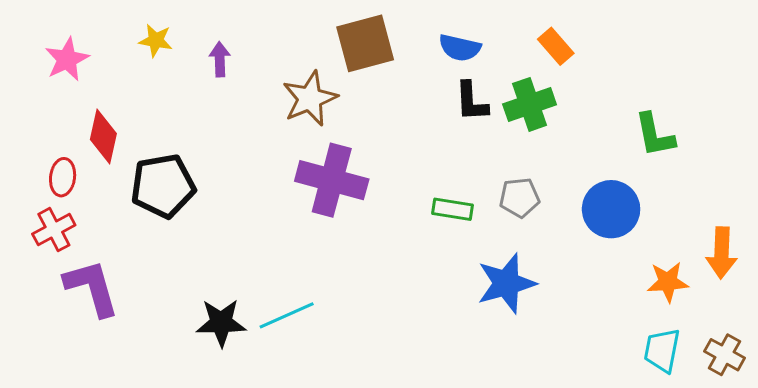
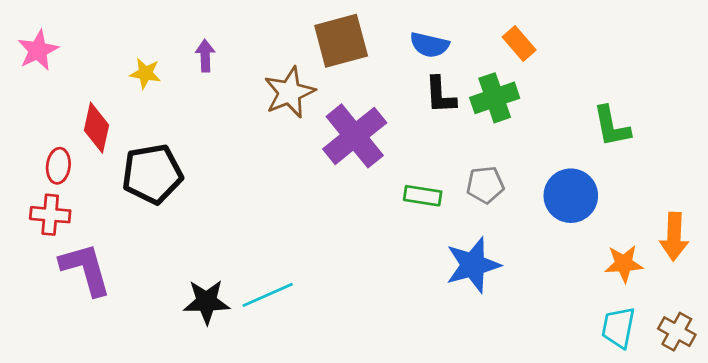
yellow star: (156, 40) -> (145, 73), moved
pink star: (67, 59) -> (38, 50), moved
purple cross: (332, 180) -> (355, 136), moved, turned 36
red cross: (54, 230) -> (50, 215), turned 33

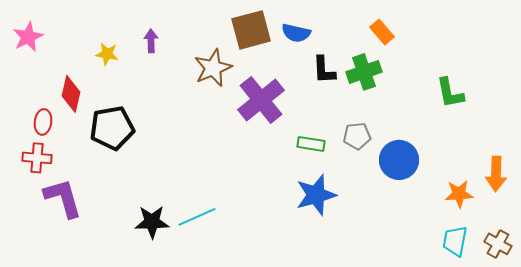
blue semicircle: (429, 45) -> (296, 33), moved
blue circle: (571, 196) -> (399, 160), moved
blue star: (473, 265) -> (316, 195), moved

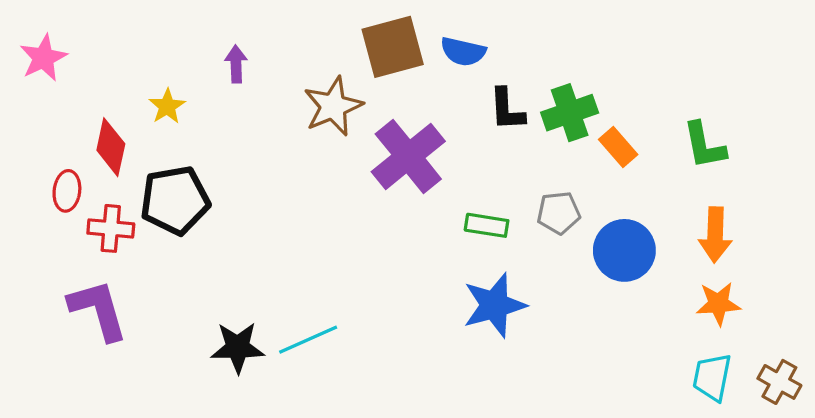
orange rectangle: (382, 32) -> (618, 147), moved
yellow star: (107, 54) -> (167, 106), moved, turned 30
red cross: (37, 158) -> (111, 228), moved
orange arrow: (496, 174) -> (715, 235), moved

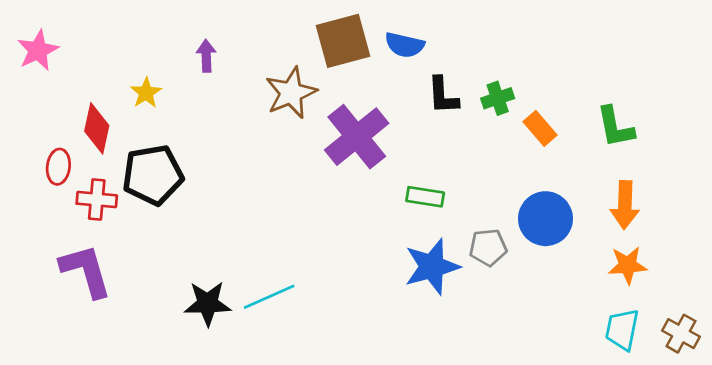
green cross: (570, 113) -> (498, 98), size x0.7
gray pentagon: (559, 213) -> (488, 247), moved

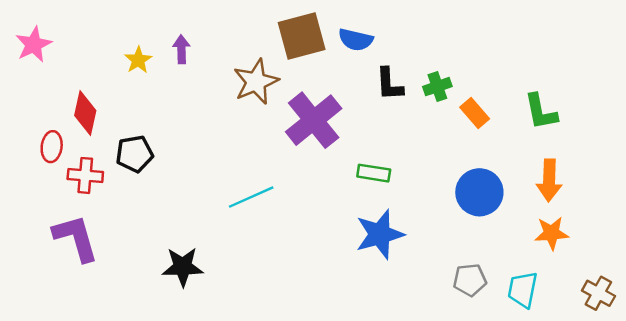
yellow star: (146, 93) -> (138, 60), moved
black pentagon: (153, 175) -> (135, 154), size x0.7
gray pentagon: (488, 247) -> (470, 280), moved
cyan line: (269, 297) -> (251, 197), moved
cyan trapezoid: (622, 329) -> (523, 290), moved

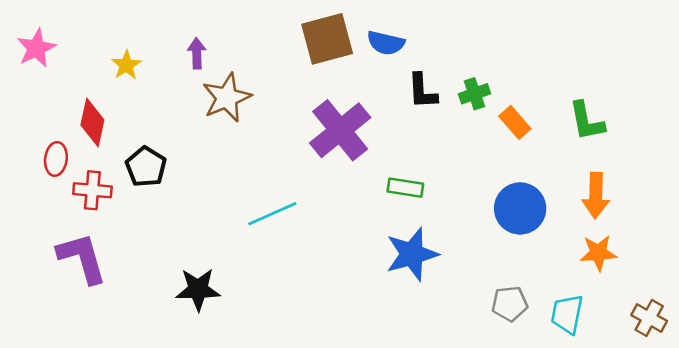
yellow star: (138, 60) -> (126, 65), moved
brown star: (256, 82) -> (227, 98), moved
black pentagon: (135, 154) -> (146, 167), turned -30

